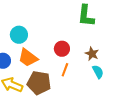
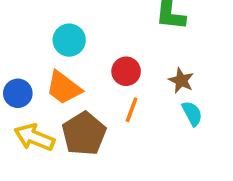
cyan circle: (19, 35) -> (69, 40), moved
brown pentagon: (39, 83) -> (84, 134), turned 30

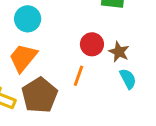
red circle: (126, 71) -> (92, 44), moved
orange trapezoid: (64, 88) -> (23, 58), turned 92

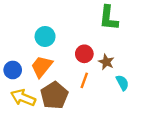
red circle: (92, 44) -> (84, 54), moved
brown star: (119, 52) -> (106, 62), moved

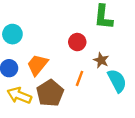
cyan circle: (45, 36) -> (12, 34), moved
red circle: (84, 54) -> (77, 42), moved
cyan semicircle: (122, 83) -> (117, 81), size x1.5

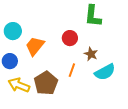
orange trapezoid: (37, 65) -> (35, 46), moved
cyan semicircle: (117, 81) -> (105, 72), turned 90

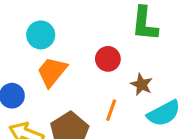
cyan circle: (13, 31) -> (41, 35), moved

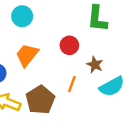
cyan circle: (41, 35) -> (22, 16), moved

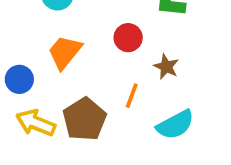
cyan semicircle: (112, 87) -> (175, 125), moved

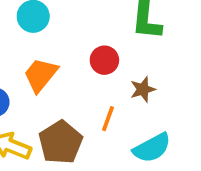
brown star: (166, 67) -> (143, 89), turned 30

